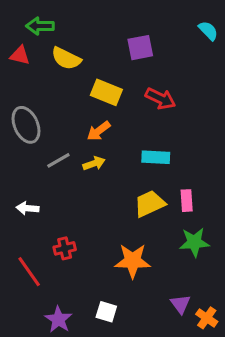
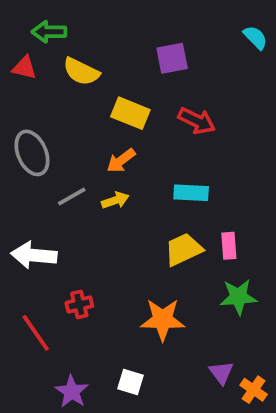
white arrow: (28, 208) -> (34, 255), size x1.6

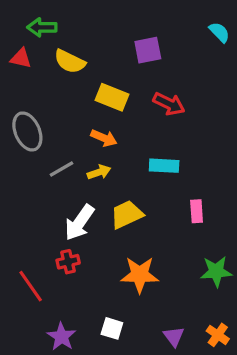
orange arrow: (121, 161) -> (104, 138), turned -120
yellow trapezoid: (183, 250) -> (127, 214), moved
white arrow: (34, 255) -> (79, 223), moved, turned -60
green star: (238, 297) -> (216, 271), moved
purple triangle: (221, 373) -> (174, 337), moved

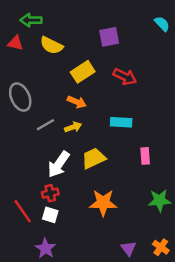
yellow rectangle: (112, 97) -> (83, 72), turned -55
white square: (112, 328) -> (50, 215), moved

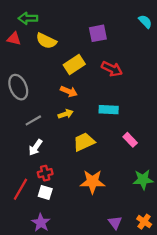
gray line: (45, 125) -> (33, 120), moved
pink rectangle: (145, 156) -> (130, 140), turned -40
white arrow: (59, 164) -> (35, 147), moved, size x0.7
red line: (23, 211) -> (20, 189), turned 65

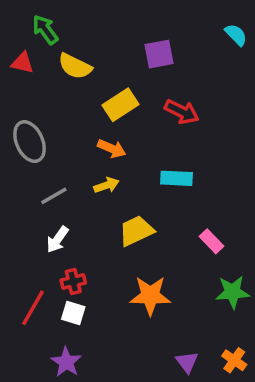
green arrow: (28, 18) -> (45, 30), turned 54
pink rectangle: (130, 140) -> (212, 241), moved

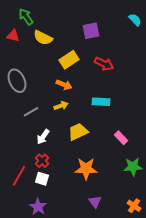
white arrow: (57, 240) -> (43, 137), moved
red cross: (73, 282) -> (42, 161), turned -32
purple triangle: (187, 362) -> (95, 202), moved

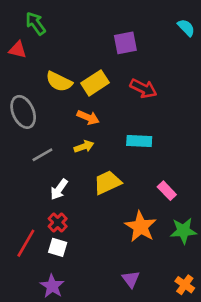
yellow semicircle: (43, 38) -> (59, 82), moved
orange star: (86, 169) -> (141, 227), moved, turned 30

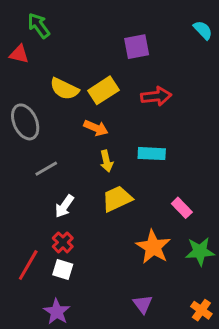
red arrow: (143, 88) -> (156, 96), turned -32
yellow arrow: (84, 146) -> (106, 161), moved, turned 96

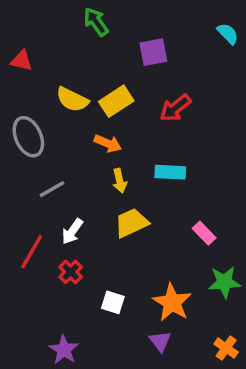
green arrow: (39, 26) -> (96, 22), moved
red arrow: (156, 96) -> (175, 108), turned 148
orange star: (153, 247) -> (172, 302), moved
red line: (28, 265) -> (32, 252), moved
white square: (63, 270) -> (113, 302), moved

